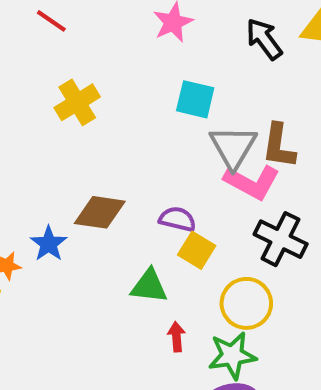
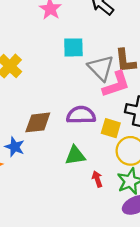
pink L-shape: (252, 182) -> (116, 84), turned -32
purple semicircle: (177, 219) -> (81, 115), size x1.4
yellow square: (197, 250) -> (111, 128), moved

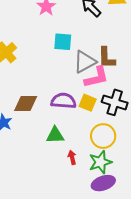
gray triangle: (101, 68) -> (85, 62), turned 40
yellow square: (111, 128) -> (88, 103), moved

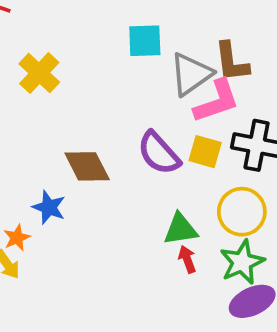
purple semicircle: (63, 101) -> (159, 153), turned -130
brown diamond: (26, 103) -> (87, 166), turned 70
green triangle: (55, 135) -> (181, 229), moved

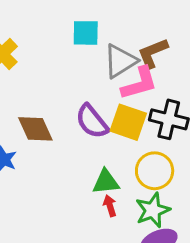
brown L-shape: (232, 62) -> (153, 53), turned 72
yellow square: (205, 152) -> (128, 122), size x1.4

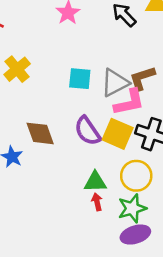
cyan square: (86, 33) -> (80, 79), moved

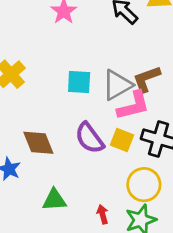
yellow square: (118, 134) -> (122, 140), size x0.7
green triangle: (95, 182) -> (54, 200), moved

